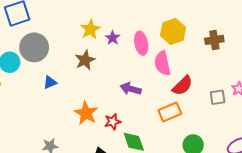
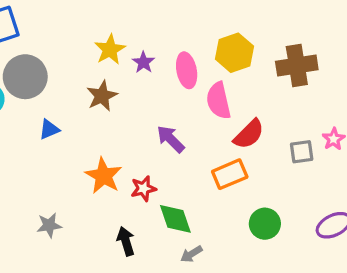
brown cross: (214, 40) -> (297, 66), size x1.4
purple arrow: (131, 89) -> (171, 139), turned 30

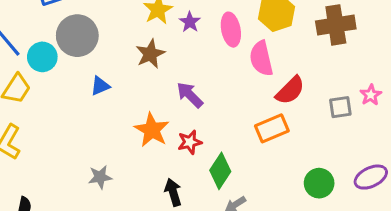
purple arrow: (171, 139) -> (190, 95), moved
green diamond: (175, 219) -> (220, 171), turned 52
green circle: (265, 224) -> (319, 183), moved

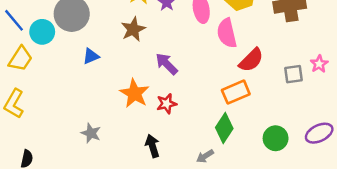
green diamond: (220, 171) -> (224, 128), moved
gray star: (100, 177) -> (91, 133), turned 30

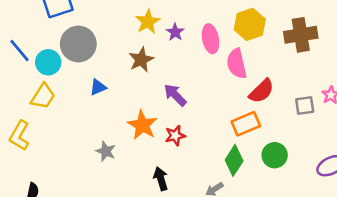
yellow trapezoid: (20, 59) -> (43, 96), moved
gray star: (91, 133) -> (106, 151), moved
green circle: (276, 138) -> (275, 155), moved

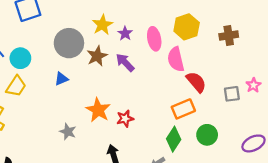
brown cross: (301, 35) -> (229, 36), size x0.7
gray circle: (78, 44) -> (69, 43), moved
red semicircle: (262, 91) -> (196, 82), turned -85
purple arrow: (175, 95) -> (125, 63), moved

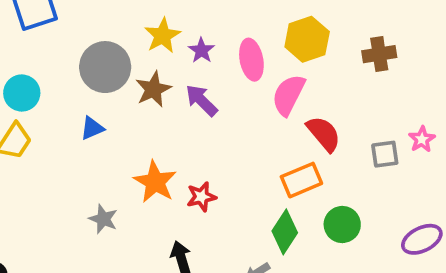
pink semicircle: (176, 59) -> (288, 95), turned 40

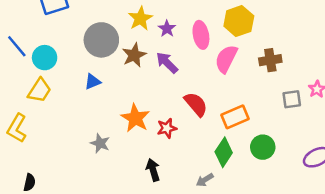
brown cross: (379, 54) -> (270, 60), moved
red semicircle: (324, 134) -> (196, 104), moved

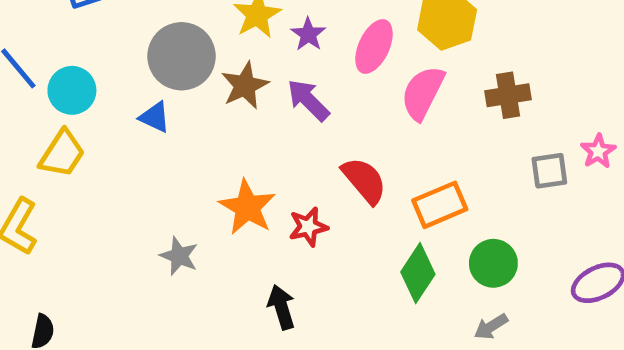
pink ellipse: (201, 35) -> (374, 46), turned 36
blue triangle: (92, 82) -> (155, 117), moved, turned 48
gray arrow: (205, 180) -> (491, 327), moved

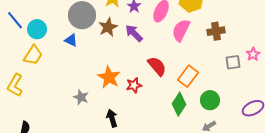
orange rectangle: (440, 205) -> (188, 76), turned -30
black arrow: (281, 307) -> (112, 118), moved

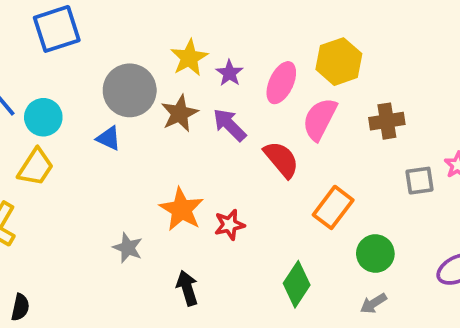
red semicircle: (157, 66) -> (281, 159), moved
green diamond: (179, 104) -> (297, 284), moved

